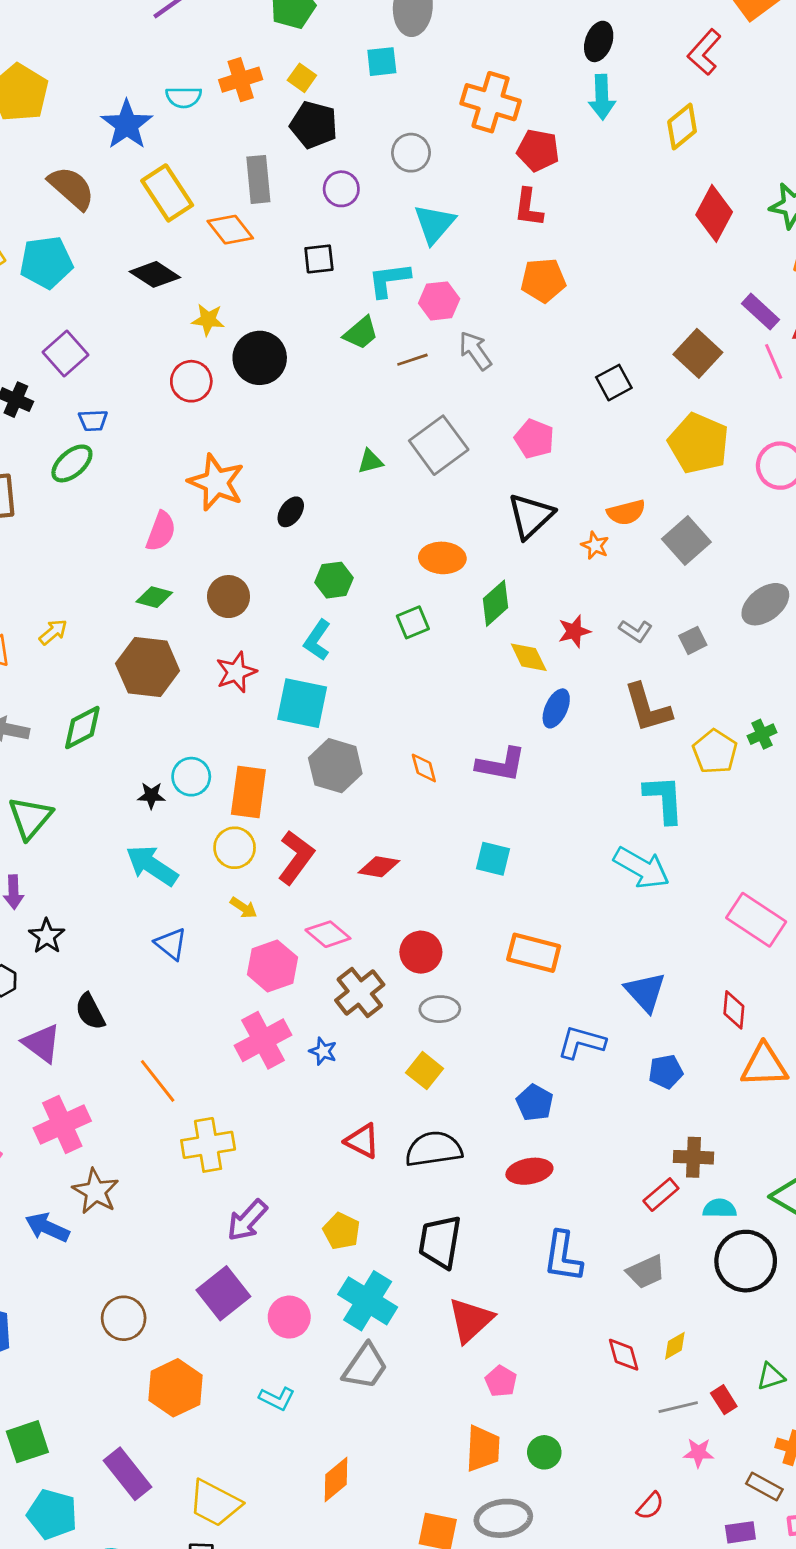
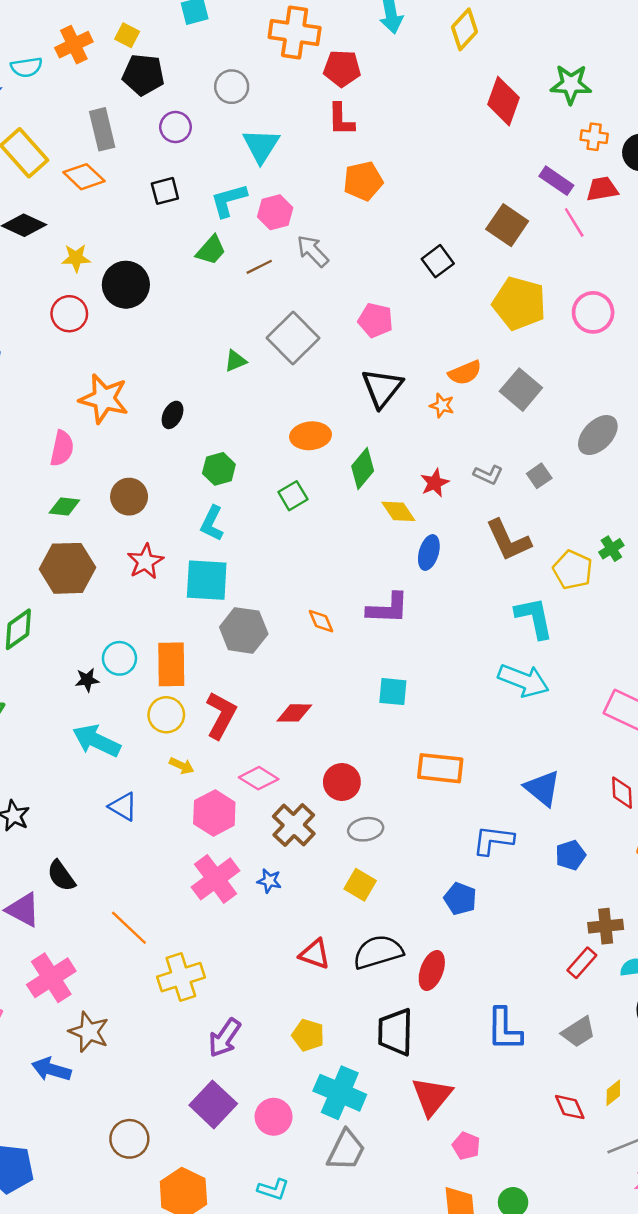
red ellipse: (529, 1171) -> (432, 970), moved, turned -51

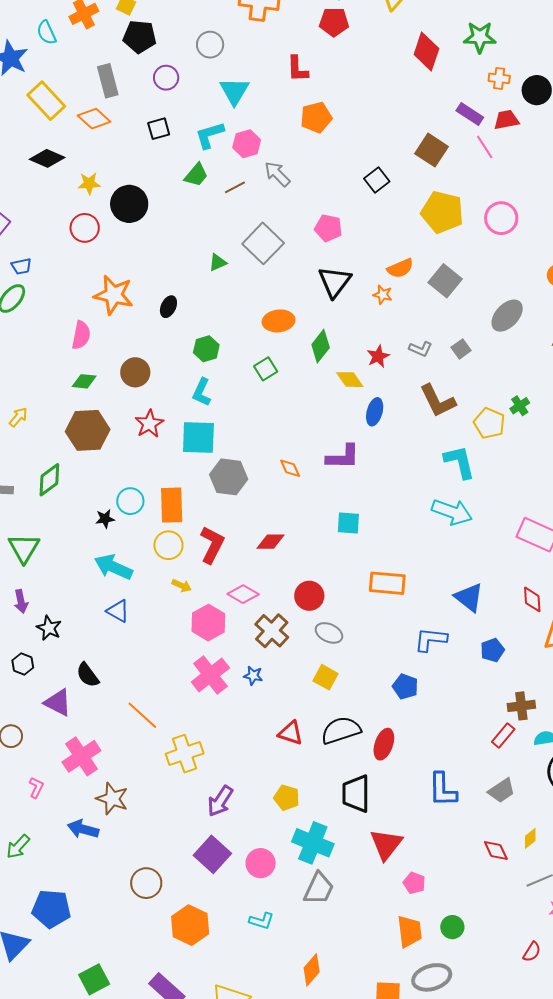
cyan semicircle: (26, 67) -> (47, 33), turned 75
red pentagon: (342, 68) -> (334, 22), moved
blue triangle: (123, 807) -> (118, 611), moved
gray ellipse: (366, 829) -> (329, 633), turned 36

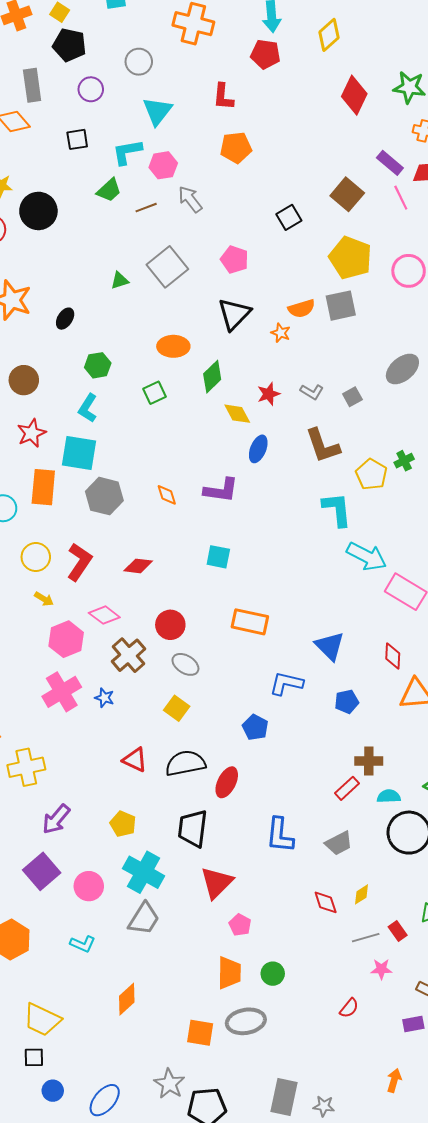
gray square: (445, 281) -> (341, 306), moved, turned 32
orange rectangle: (172, 505) -> (43, 487), moved
cyan arrow: (452, 512) -> (367, 556), moved

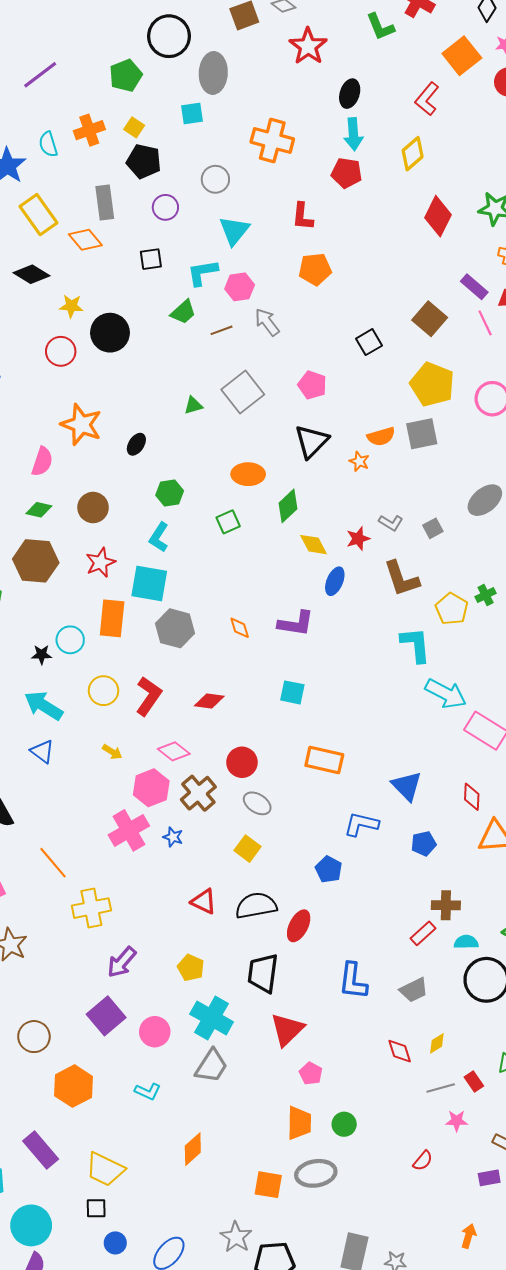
red star: (269, 394) -> (358, 539), moved
yellow arrow: (44, 599) -> (112, 752), moved
pink hexagon: (66, 639) -> (151, 788), moved

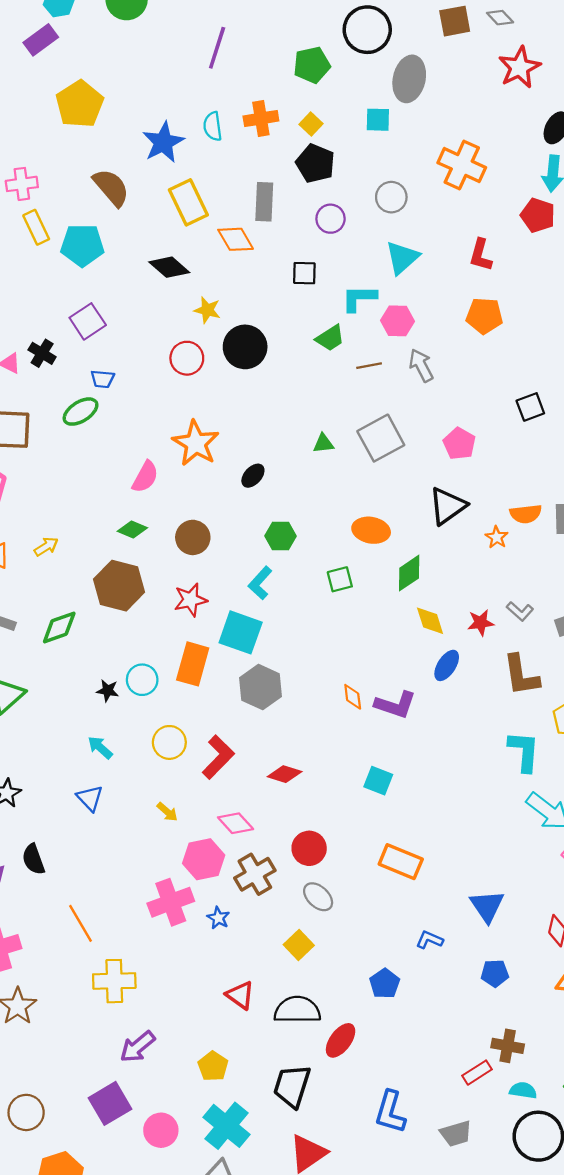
purple line: (40, 75) -> (217, 48), turned -45
orange diamond: (240, 628) -> (353, 697), moved
cyan arrow: (44, 706) -> (100, 747), size x0.6
blue L-shape: (361, 824) -> (429, 940), size x0.7

